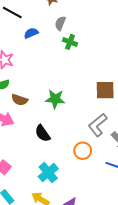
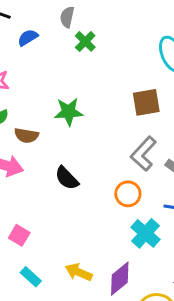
green cross: (70, 42) -> (85, 41), turned 32
green star: (55, 99) -> (69, 112), moved
cyan cross: (48, 173) -> (145, 233), moved

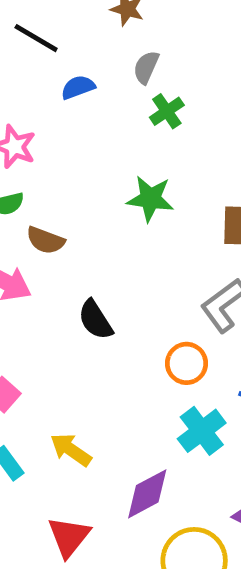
green star: (69, 112) -> (150, 199), moved
yellow arrow: (79, 272) -> (71, 450), moved

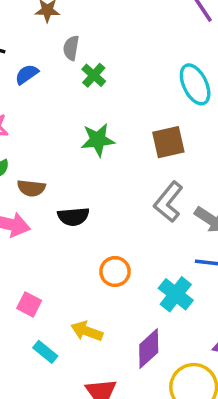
black semicircle: (95, 320) -> (73, 217), moved, turned -48
orange circle: (187, 363) -> (115, 272), moved

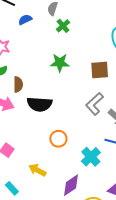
brown semicircle: (31, 188) -> (18, 84), turned -105
black semicircle: (73, 217) -> (40, 104), size x1.4
cyan rectangle: (45, 352) -> (12, 188), moved

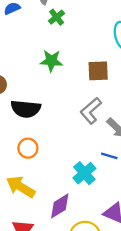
orange circle: (58, 139) -> (28, 148), moved
yellow arrow: (37, 170) -> (21, 187), size x1.4

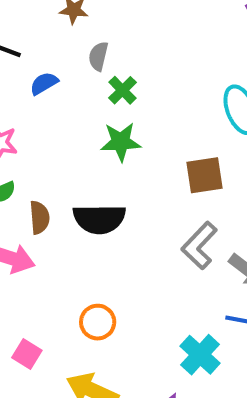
green star: (51, 61) -> (121, 142), moved
black semicircle: (26, 109) -> (99, 219), moved

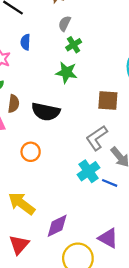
blue semicircle: (44, 83) -> (25, 42), moved, turned -70
orange circle: (98, 322) -> (31, 152), moved
cyan cross: (200, 355) -> (89, 171), moved

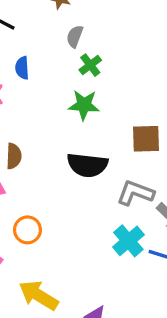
black semicircle: (46, 112) -> (87, 165), moved
gray L-shape: (97, 138) -> (135, 193), turned 60
orange circle: (31, 152) -> (27, 230), moved

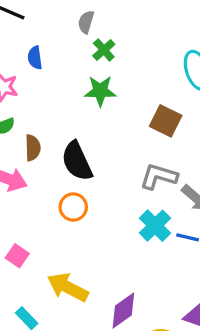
brown square: (146, 139) -> (166, 121), turned 32
black semicircle: (87, 165) -> (77, 161), moved, turned 63
orange circle: (27, 230) -> (73, 207), moved

